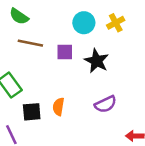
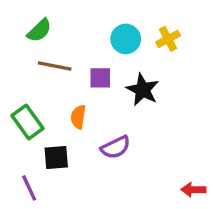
green semicircle: (19, 16) -> (39, 30), turned -78
purple semicircle: (105, 104) -> (116, 147), moved
orange semicircle: (58, 107) -> (78, 117), moved

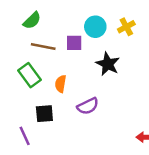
purple square: (100, 78) -> (74, 43), moved
green rectangle: (27, 122) -> (30, 75), moved

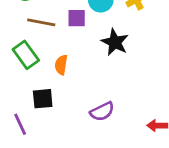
purple semicircle: (88, 106) -> (102, 111), moved

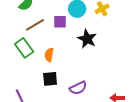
brown line: (41, 22) -> (35, 25), turned -42
black square: (43, 99) -> (50, 79), moved

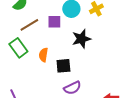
black star: (87, 39) -> (81, 39), turned 30
black square: (50, 79) -> (63, 66), moved

